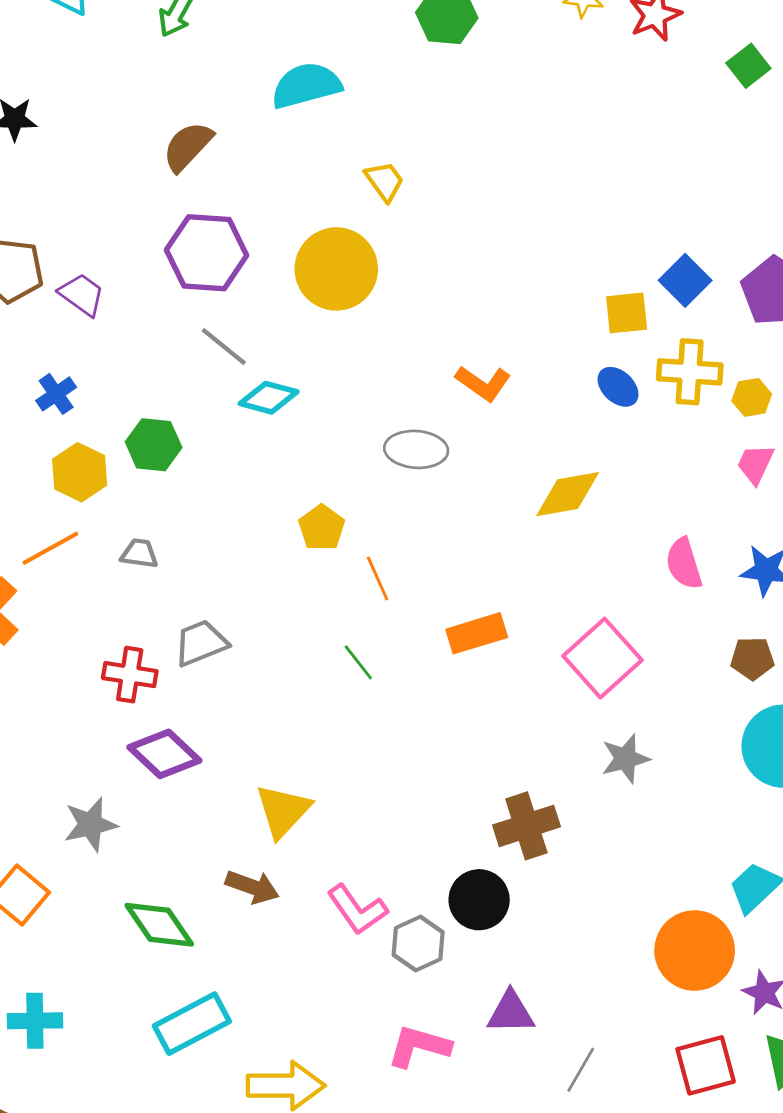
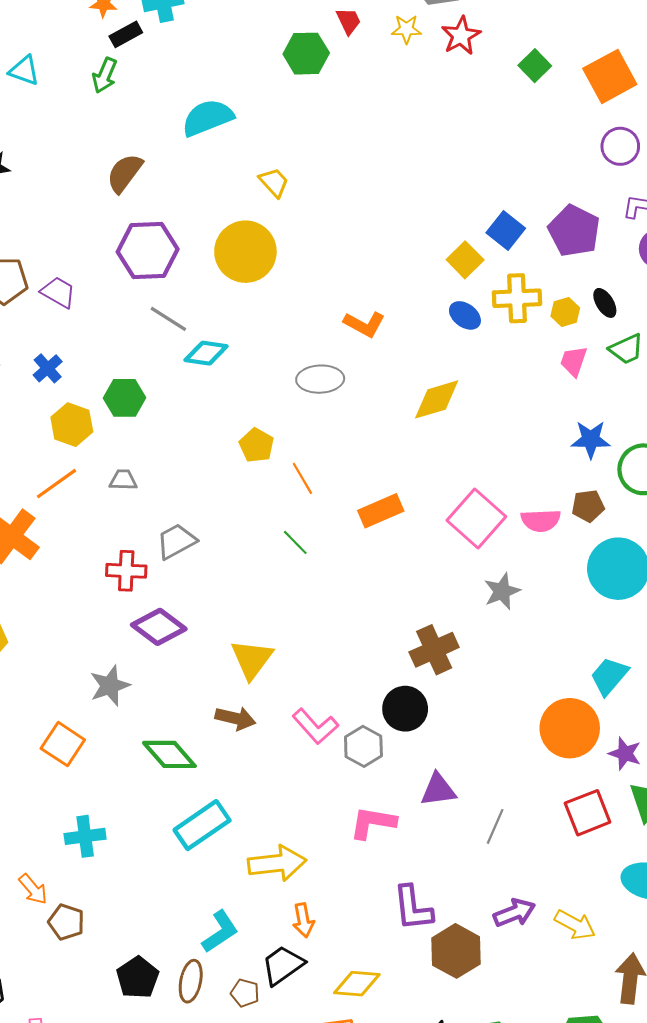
yellow square: (627, 313) -> (465, 260), turned -32
pink semicircle: (684, 564) -> (541, 520), moved, turned -69

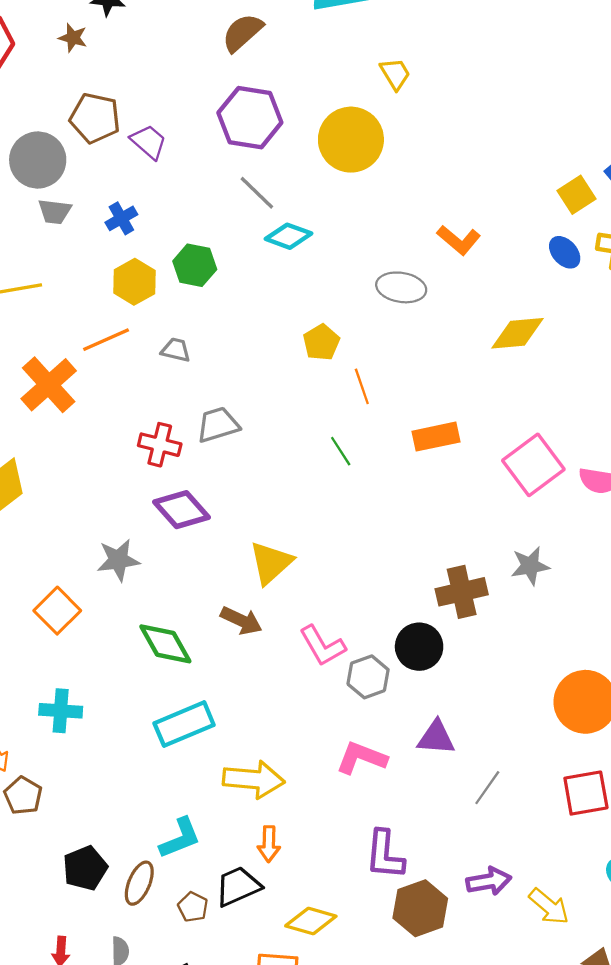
gray star: (502, 591) -> (530, 566), moved

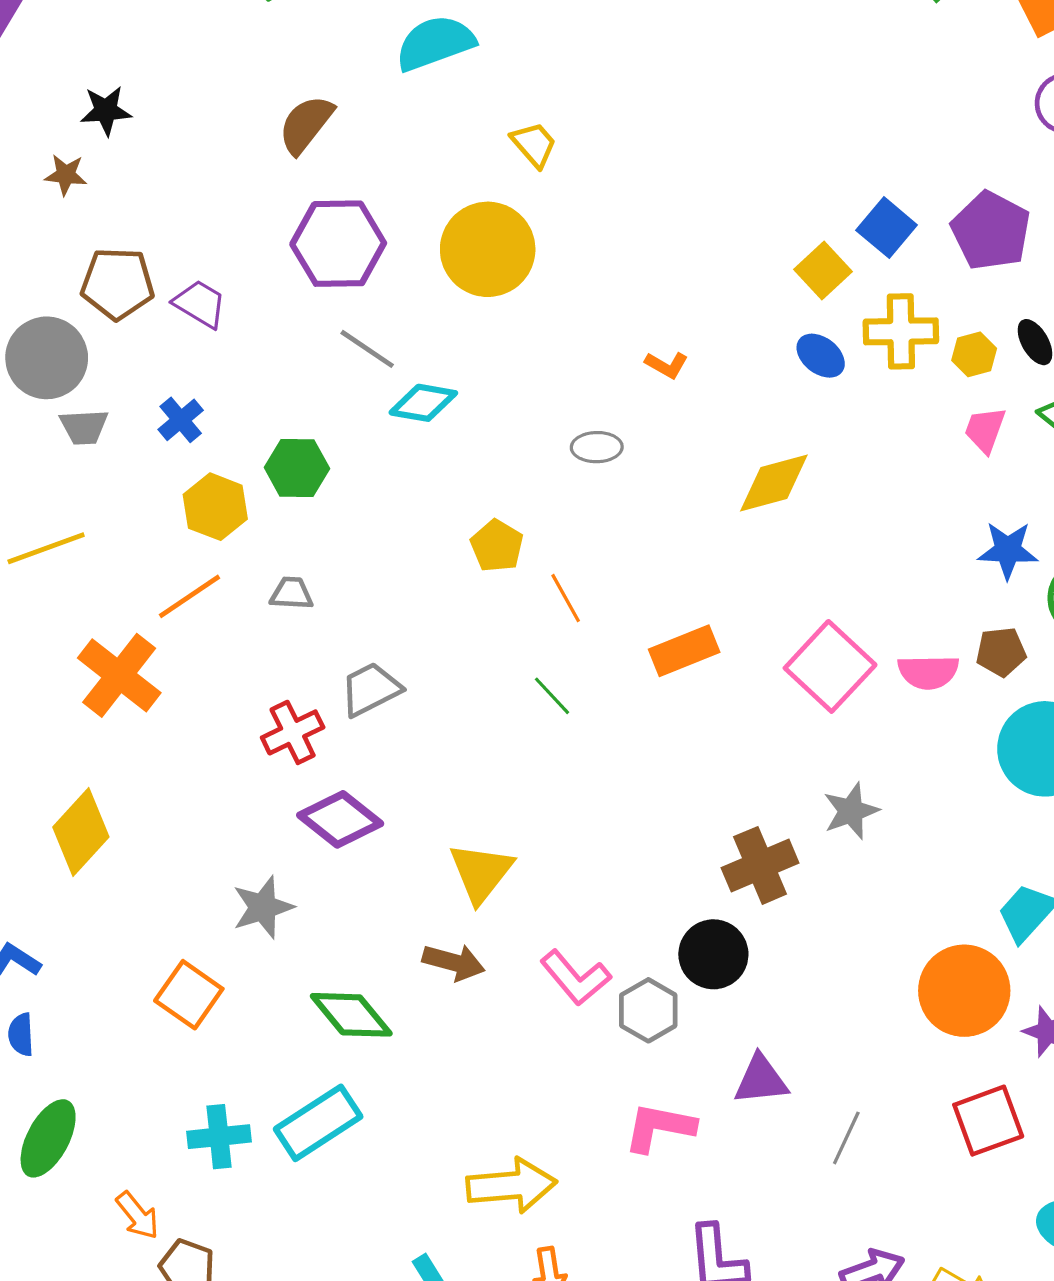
orange L-shape: (459, 240) -> (667, 365), size x0.7
gray ellipse: (401, 287) -> (597, 447), size x0.7
red cross: (160, 445) -> (293, 732), turned -30
cyan rectangle: (184, 724) -> (318, 1123), moved

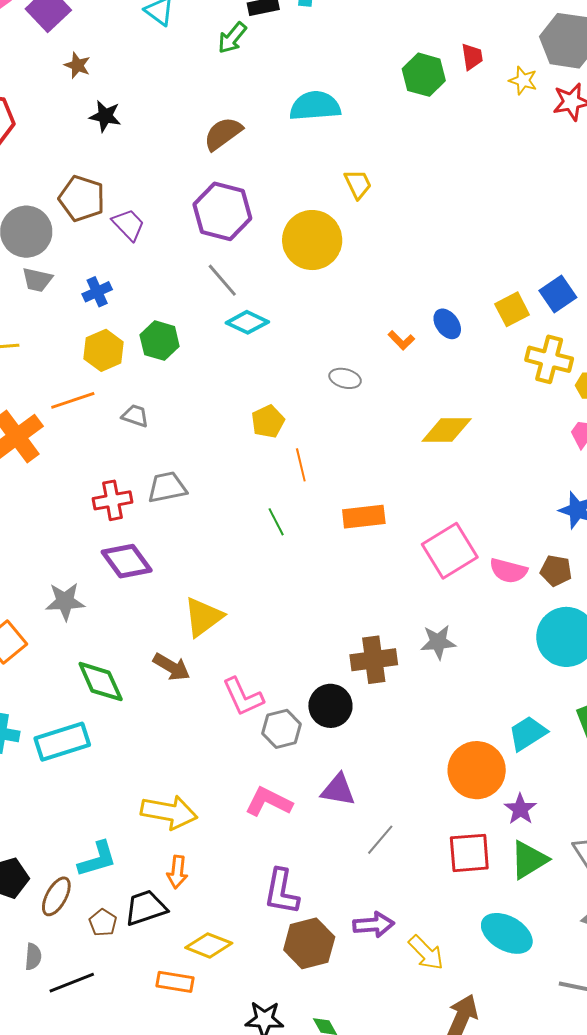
black star: (106, 111) -> (105, 116), moved
brown star: (66, 175) -> (77, 65), moved
blue ellipse: (821, 356) -> (447, 324), moved

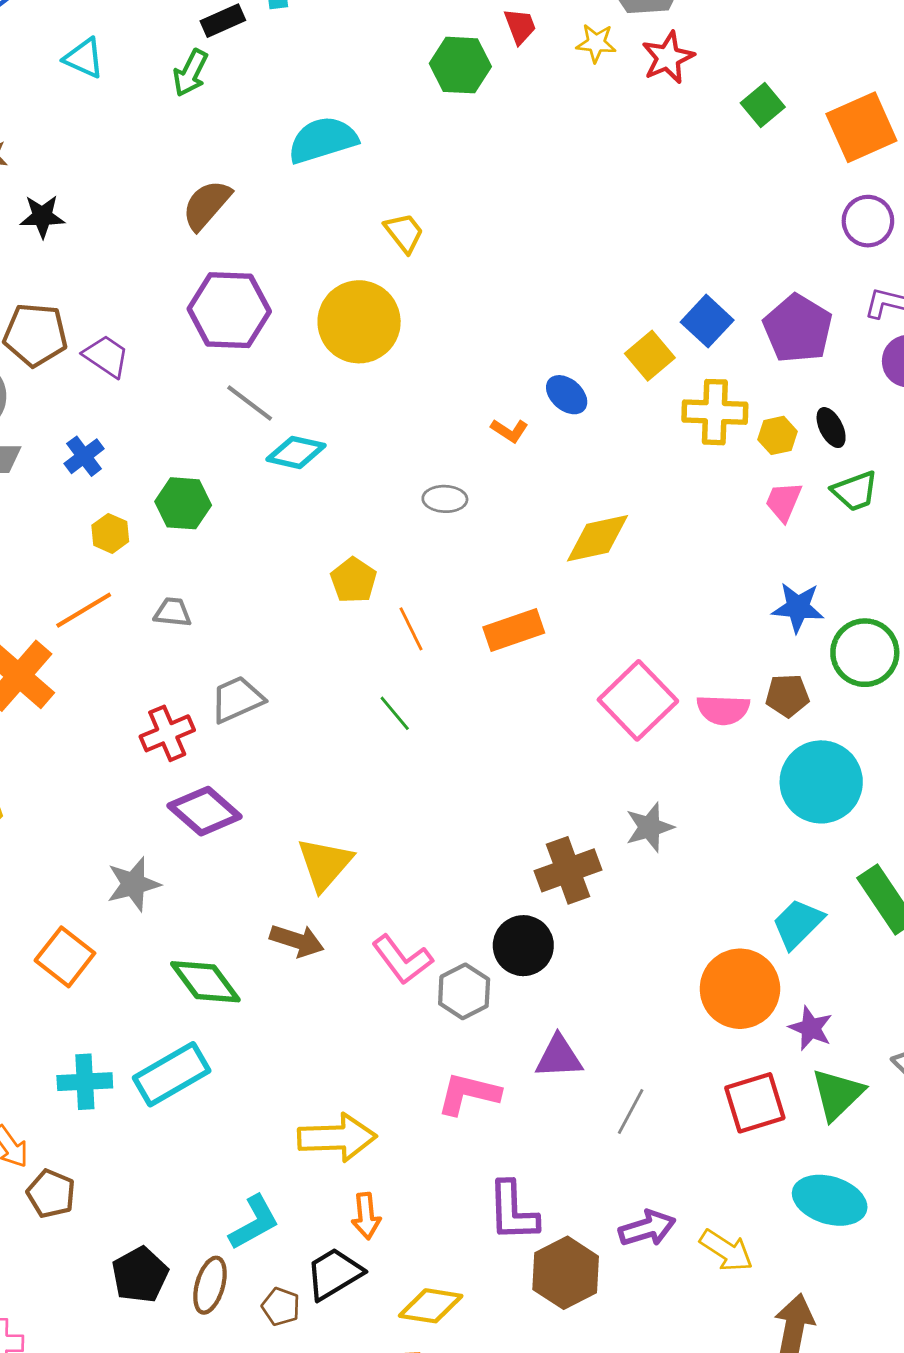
yellow hexagon: (104, 350) -> (110, 533), size x0.7
orange rectangle: (364, 517) -> (514, 630), moved

